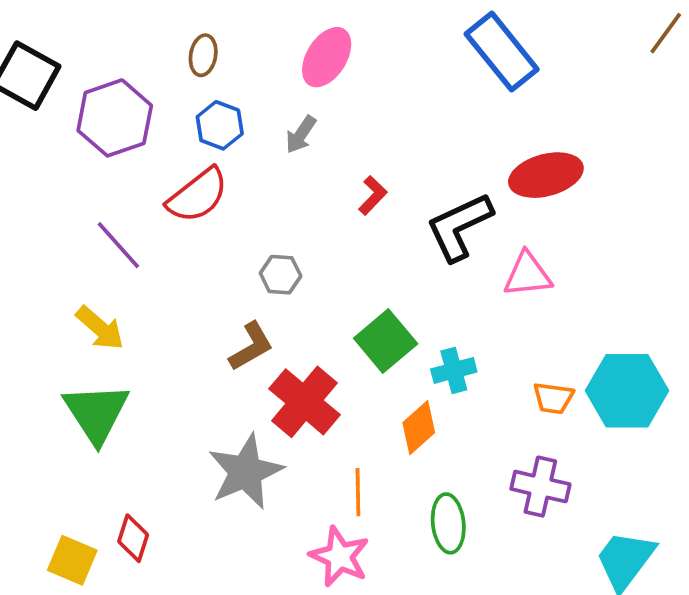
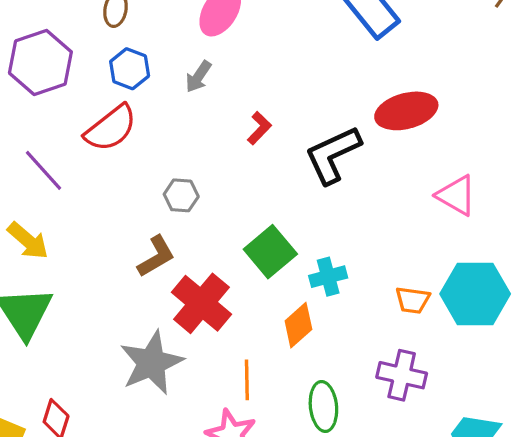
pink triangle: (528, 275) -> (456, 195), moved, turned 36

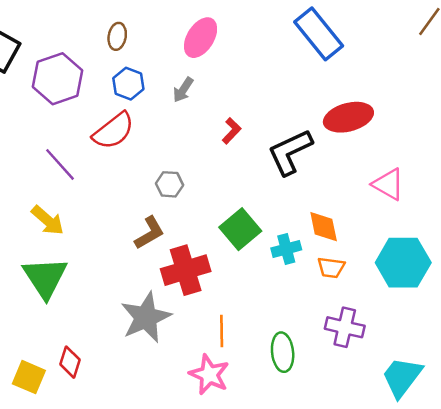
orange trapezoid: (413, 300) -> (331, 268), moved
red cross: (201, 303) -> (186, 270), turned 33
orange diamond: (298, 325) -> (324, 227), moved, turned -60

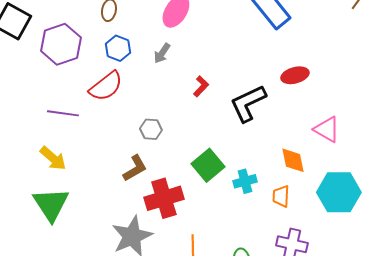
red ellipse: (348, 117) -> (295, 75), size x0.7
purple line: (60, 164) -> (63, 113), turned -40
orange diamond: (324, 227) -> (293, 160), moved
orange trapezoid: (331, 268) -> (281, 196), turned 85

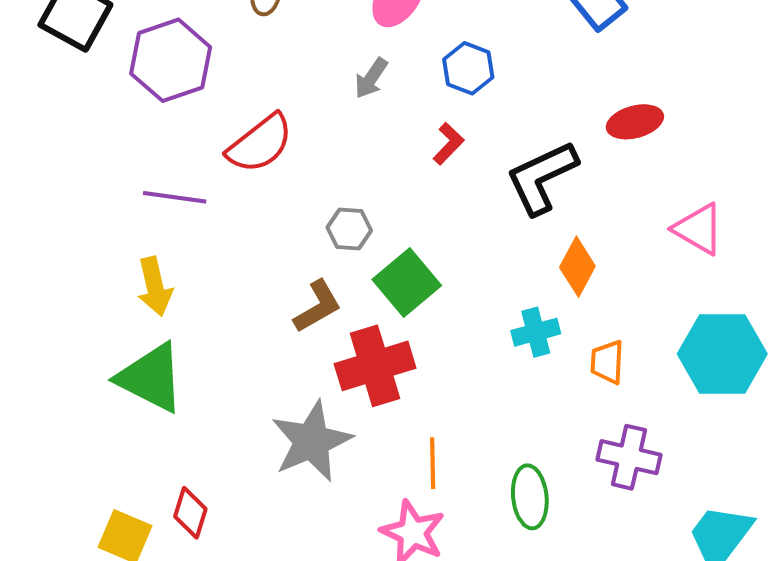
blue hexagon: (118, 48) -> (468, 68), moved
yellow arrow: (53, 158) -> (155, 287), turned 36
orange diamond: (293, 160) -> (577, 267), moved, turned 40
green square: (208, 165) -> (407, 283), moved
green triangle: (51, 204) -> (151, 378), turned -30

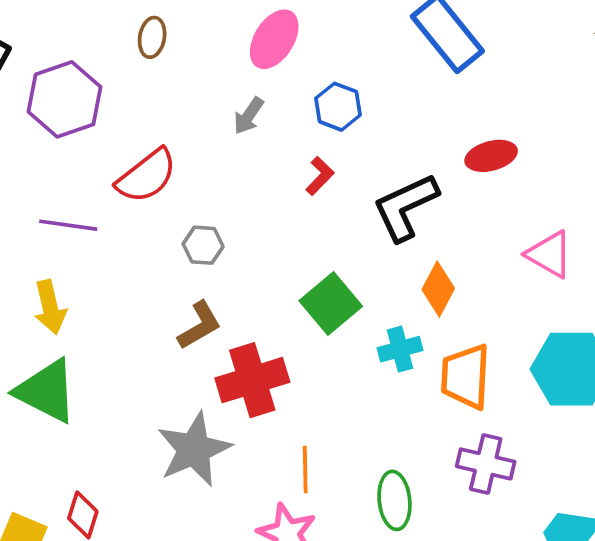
gray hexagon: (349, 229) -> (203, 245), moved
green square: (407, 283) -> (331, 304), moved
orange trapezoid: (607, 362) -> (466, 376), size x1.6

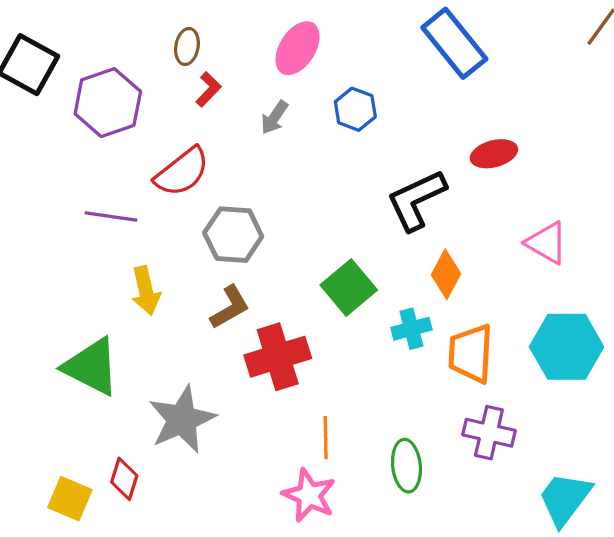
red L-shape: (320, 176) -> (208, 89), moved
gray hexagon: (203, 245) -> (233, 235), size x1.6
yellow arrow: (50, 307) -> (146, 291), moved
gray star: (194, 449) -> (182, 419), moved

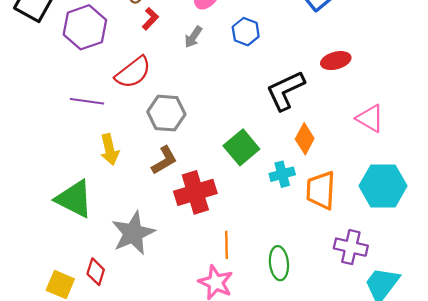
purple cross: (489, 433) -> (351, 247), moved

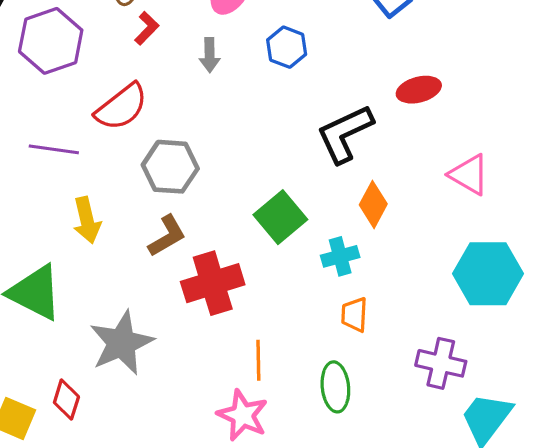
gray arrow: (193, 37) -> (210, 55), turned -35
orange trapezoid: (321, 190) -> (354, 315), moved, size x0.6

